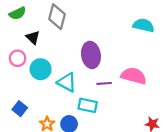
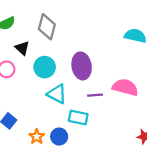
cyan circle: (41, 69) -> (45, 67), moved

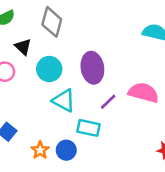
purple line: (95, 95) -> (108, 102), turned -40

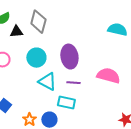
black triangle: (23, 47) -> (16, 32), moved, turned -48
purple line: (108, 102) -> (73, 83), moved, turned 48

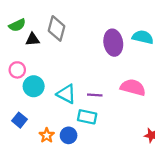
purple ellipse: (69, 57) -> (113, 43), moved
cyan circle: (36, 58) -> (34, 86), moved

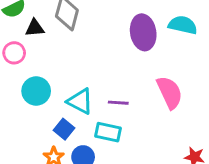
pink circle: (17, 70) -> (14, 53), moved
pink semicircle: (133, 87) -> (170, 92), turned 50
blue square: (19, 120) -> (64, 129), moved

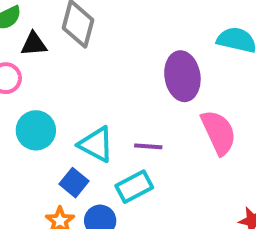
purple ellipse: (143, 32) -> (182, 76), moved
cyan rectangle: (108, 132) -> (134, 187), turned -40

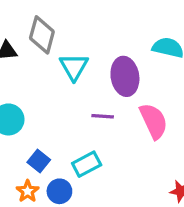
cyan triangle: (96, 144) -> (74, 67), moved, turned 32
purple line: (148, 146) -> (103, 116), moved

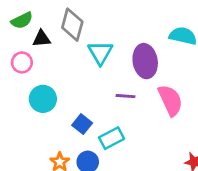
blue square: (39, 161) -> (82, 124), moved

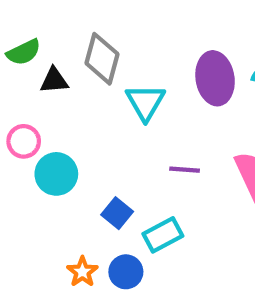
purple ellipse: (145, 61) -> (215, 78), moved
pink circle: (22, 62) -> (24, 141), moved

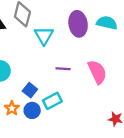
orange star: (82, 272) -> (12, 108), moved
blue circle: (126, 272) -> (32, 110), moved

